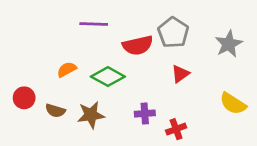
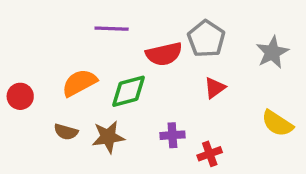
orange semicircle: (67, 69) -> (79, 83), size x1.5
green diamond: (108, 77) -> (128, 91), turned -44
red circle: (24, 98) -> (20, 96), moved

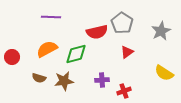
purple line: (112, 29) -> (51, 17), moved

